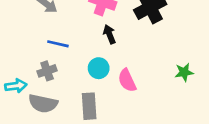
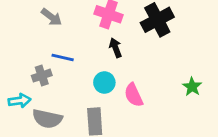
gray cross: (47, 71) -> (42, 76), moved
green star: (184, 72) -> (192, 87), turned -30

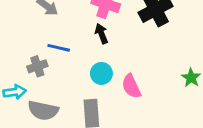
black arrow: (116, 48) -> (101, 34), moved

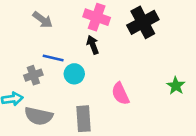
cyan circle: (101, 73) -> (74, 74), moved

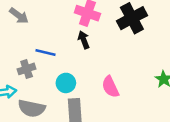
gray arrow: (43, 20) -> (19, 16), moved
cyan circle: (74, 74) -> (66, 83), moved

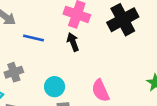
blue line: (46, 52) -> (33, 38), moved

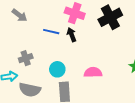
blue line: (33, 38) -> (51, 32), moved
pink semicircle: (100, 91) -> (93, 72), turned 114

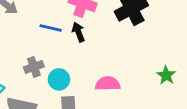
gray cross: (26, 58) -> (34, 67), moved

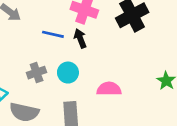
cyan circle: (59, 79) -> (68, 73), moved

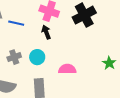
blue line: (53, 34) -> (16, 23), moved

